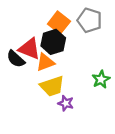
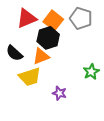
red triangle: (29, 49) -> (27, 18), moved, turned -45
yellow trapezoid: (52, 86) -> (30, 77), moved

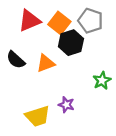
black hexagon: (48, 38) -> (71, 43), moved
yellow trapezoid: (30, 77) -> (38, 116), moved

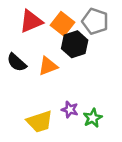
green star: (102, 81) -> (93, 118), moved

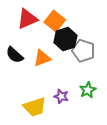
gray pentagon: (95, 21) -> (83, 51), moved
green star: (93, 118) -> (88, 90), moved

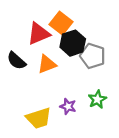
red triangle: (27, 19) -> (39, 34), moved

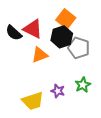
orange square: (61, 23) -> (66, 19), moved
red triangle: (39, 34) -> (33, 29), turned 50
black semicircle: (16, 61) -> (14, 33), moved

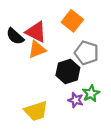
black hexagon: (62, 37) -> (68, 71), moved
orange triangle: (40, 55) -> (37, 49), moved
purple star: (58, 91) -> (76, 100), moved

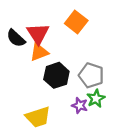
red triangle: (36, 32) -> (38, 34), turned 30
gray pentagon: (87, 53) -> (91, 75), moved
black hexagon: (68, 71) -> (56, 75), moved

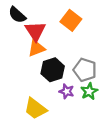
black semicircle: (16, 38) -> (17, 15), moved
purple star: (80, 105) -> (67, 91), moved
yellow trapezoid: (38, 117) -> (35, 109), turned 55

